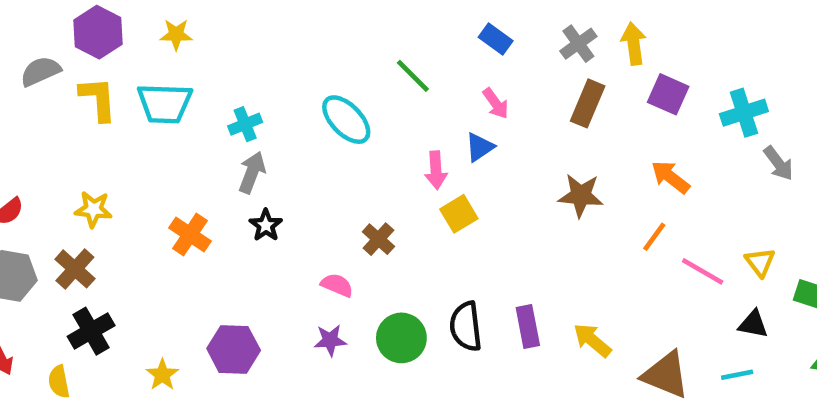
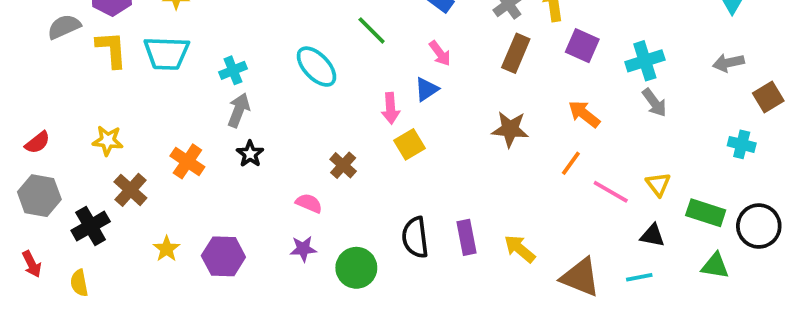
gray arrow: (778, 163) -> (654, 103), moved
brown cross: (75, 269) -> (130, 190), moved
black cross: (91, 331) -> (91, 226), moved
green circle: (401, 338) -> (356, 268), moved
yellow star: (162, 375) -> (167, 249), moved

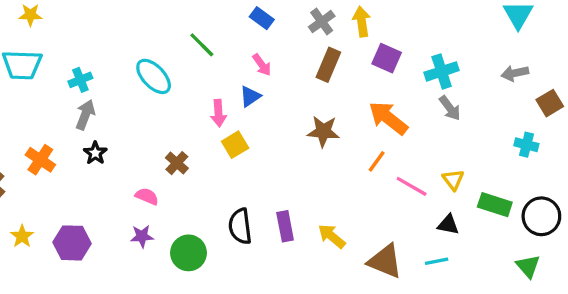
orange arrow: (584, 114) -> (388, 118), size x1.4
green triangle: (715, 266) -> (528, 266), moved, turned 40

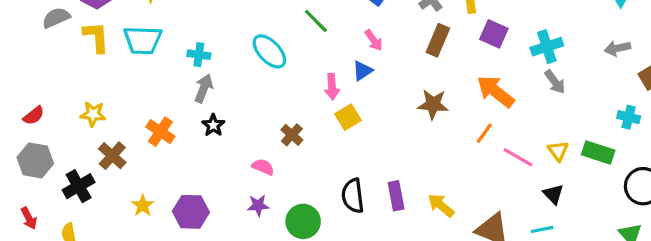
cyan cross: (80, 80) -> (199, 55), turned 30
green rectangle: (495, 205) -> (598, 152), moved
black triangle: (448, 225) -> (553, 194), turned 35

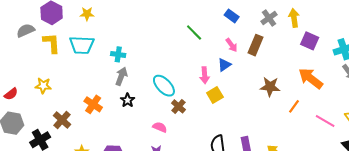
brown rectangle: (438, 40) -> (255, 45), moved
cyan ellipse: (269, 51) -> (164, 86), moved
yellow star: (93, 114) -> (43, 86), moved
orange line: (484, 133) -> (294, 106), moved

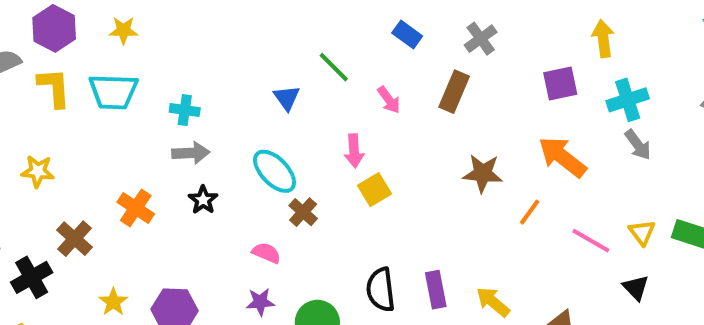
yellow arrow: (294, 18) -> (603, 39), moved
purple square: (310, 41) -> (560, 83), turned -36
pink arrow: (232, 45) -> (389, 100), moved
blue triangle: (224, 65) -> (287, 98), moved, turned -32
gray arrow: (121, 76) -> (191, 153), turned 66

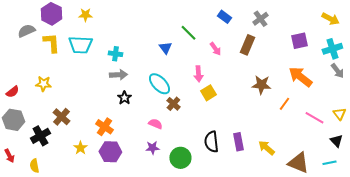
yellow arrow: (603, 39) -> (330, 19), moved, turned 126
orange cross: (136, 208) -> (104, 127), moved

